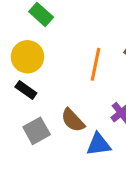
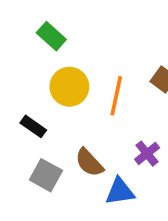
yellow circle: (27, 57) -> (69, 87), moved
gray square: (37, 131) -> (46, 175), turned -32

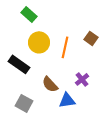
black rectangle: (33, 126) -> (19, 64), size x1.5
gray square: (46, 175) -> (24, 103), moved

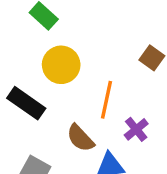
orange line: (65, 47) -> (106, 100), moved

